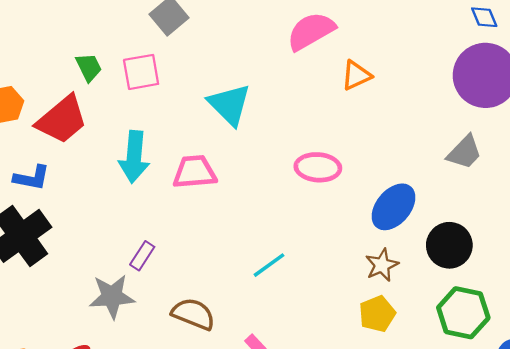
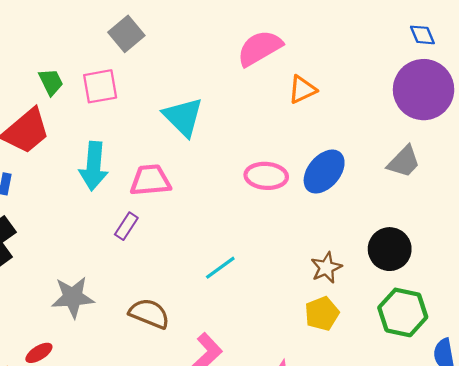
blue ellipse: (393, 207) -> (324, 172), moved
purple rectangle: (142, 256) -> (126, 226), moved

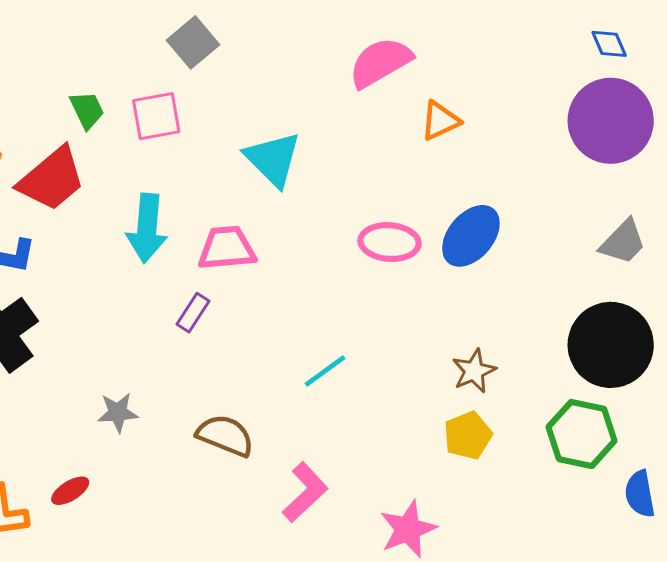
gray trapezoid: (404, 162) -> (623, 242), moved
black circle: (390, 249) -> (611, 345), moved, size x1.4
gray star: (73, 297) -> (118, 412), size x0.7

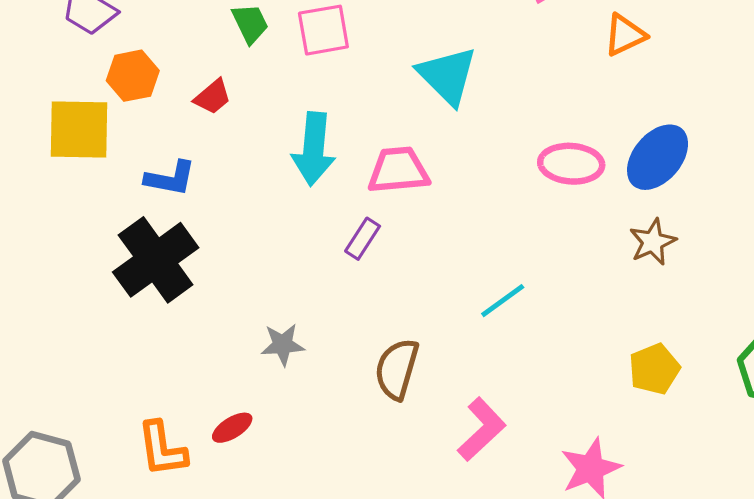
red trapezoid: (52, 179) -> (213, 97), size x0.5
brown star: (474, 371) -> (653, 242), moved
brown semicircle: (225, 435) -> (397, 369), turned -96

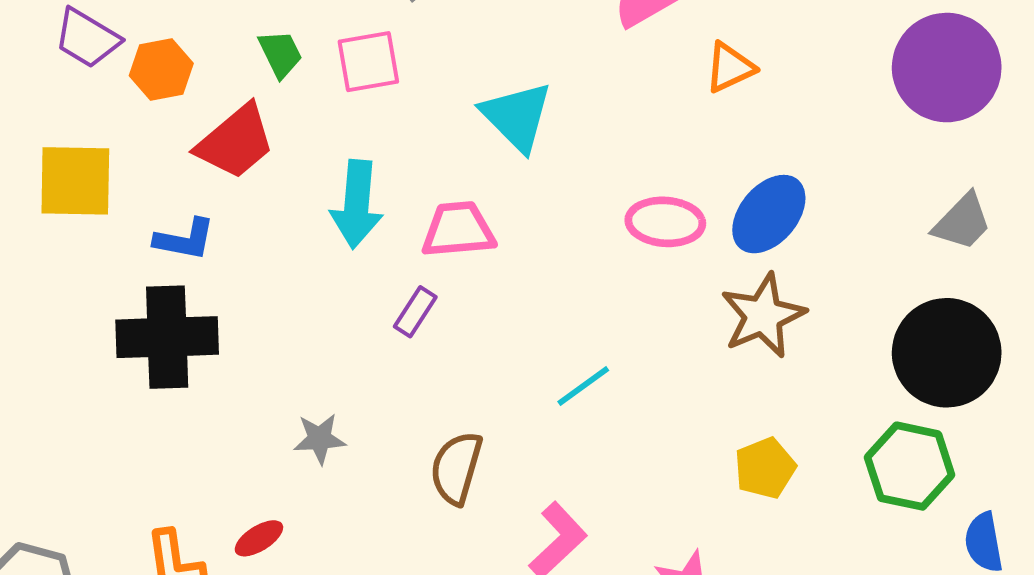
orange hexagon: (133, 76) -> (161, 69), moved
red trapezoid: (213, 97) -> (236, 142), size x1.8
brown star: (653, 242) -> (763, 316), size x1.5
black cross: (156, 260) -> (167, 337), turned 34

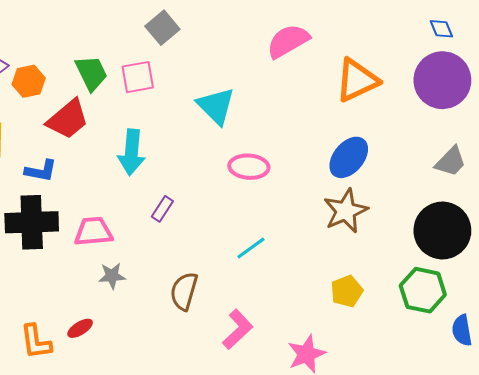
green trapezoid: (280, 54) -> (91, 73), size x1.4
orange triangle: (730, 68) -> (357, 80), moved, size x1.6
pink ellipse: (665, 222) -> (249, 167), moved
pink trapezoid: (458, 230) -> (93, 232), moved

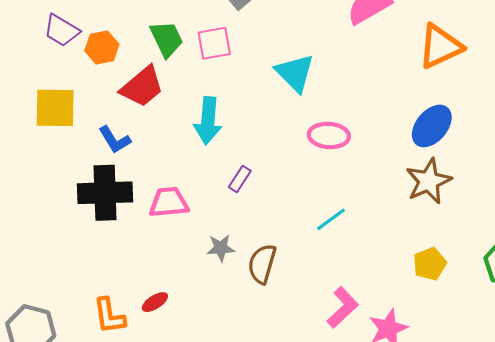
blue L-shape: (41, 171) -> (115, 140), turned 48
gray star: (112, 276) -> (221, 248), moved
pink L-shape: (238, 329) -> (343, 307), moved

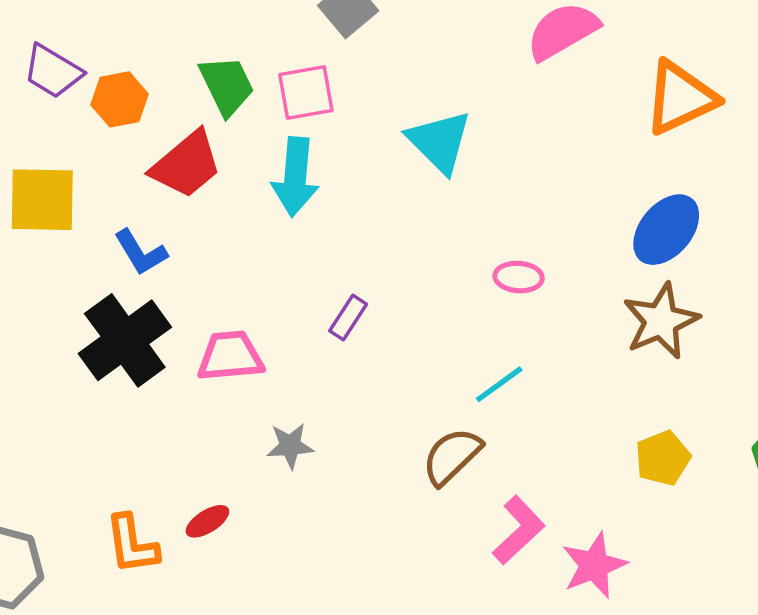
cyan arrow: (208, 121) -> (295, 177), moved
pink ellipse: (329, 136) -> (519, 277), moved, size x0.7
black cross: (105, 193) -> (125, 340), turned -34
gray star: (221, 248) -> (290, 446), moved
brown semicircle: (262, 264) -> (452, 456), moved, turned 30

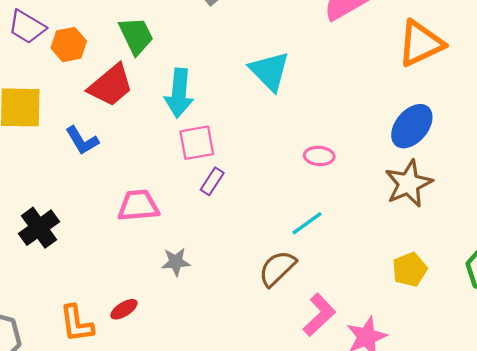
pink square: (306, 92) -> (197, 143), moved
black cross: (125, 340) -> (39, 228), moved, size x0.7

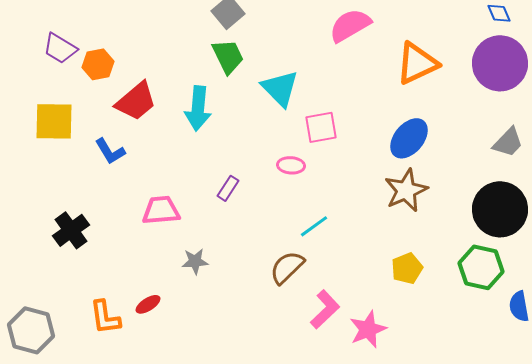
green trapezoid: (136, 36) -> (228, 56), moved
pink square: (197, 143) -> (321, 127), moved
pink ellipse: (319, 156) -> (291, 165), moved

